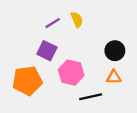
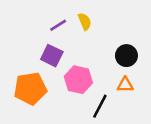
black line: (91, 97) -> (100, 106), turned -50

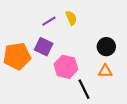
orange pentagon: (30, 89) -> (17, 56), moved
black line: (100, 106) -> (84, 89), turned -54

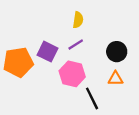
yellow semicircle: (71, 18) -> (78, 20), turned 32
purple line: (49, 21) -> (76, 45), moved

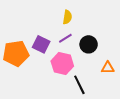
black circle: (117, 52) -> (89, 44), moved
orange triangle: (116, 79) -> (108, 68), moved

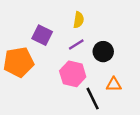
purple square: (41, 44) -> (42, 35), moved
orange triangle: (108, 68) -> (114, 84), moved

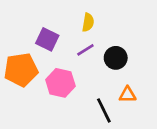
pink hexagon: (73, 74) -> (60, 83), moved

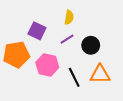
orange triangle: (128, 95) -> (100, 74), size x1.5
black line: (104, 110) -> (74, 77), moved

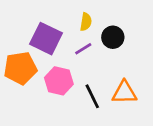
purple square: (37, 31) -> (46, 39), size x1.4
black circle: (91, 45) -> (113, 37), moved

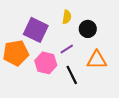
purple line: (83, 49) -> (67, 49), moved
orange triangle: (124, 92) -> (97, 60), moved

